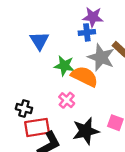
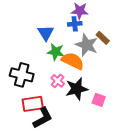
blue triangle: (39, 41) -> (46, 33), moved
black cross: (24, 108) -> (22, 75), moved, size x1.6
black star: (86, 131) -> (77, 89), moved

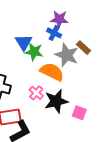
blue cross: (75, 24) -> (54, 33), turned 32
green star: (56, 52) -> (34, 52), moved

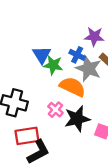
purple star: (59, 19) -> (94, 37), moved
blue cross: (54, 33) -> (77, 55), moved

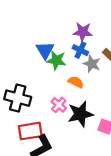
purple star: (94, 37) -> (83, 32), moved
gray star: (89, 69) -> (92, 64), size x0.7
orange semicircle: (73, 87) -> (76, 82), size x0.6

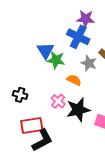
purple star: (83, 32) -> (86, 19), moved
blue cross: (80, 50) -> (78, 37), moved, size x1.5
black cross: (18, 98) -> (20, 95), size x0.6

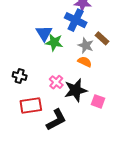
orange semicircle: (74, 80) -> (85, 62), moved
black L-shape: (42, 140) -> (56, 120), moved

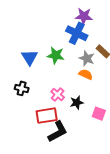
blue triangle: (44, 33) -> (30, 57), moved
black star: (76, 90) -> (77, 103), size x0.6
red rectangle: (31, 105) -> (47, 116), moved

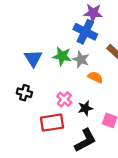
gray star: (87, 58) -> (81, 59), moved
black L-shape: (58, 132) -> (85, 140), moved

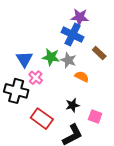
black cross: (24, 93) -> (16, 91), size x1.6
pink cross: (64, 99) -> (36, 78), moved
red rectangle: (52, 123) -> (42, 119), turned 45

